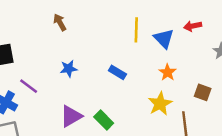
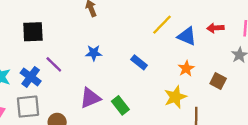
yellow line: (136, 30) -> (162, 25), turned 35
blue triangle: (164, 39) -> (187, 36), turned -30
brown square: (203, 92) -> (218, 81), moved

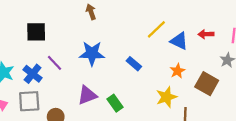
blue star: (94, 53) -> (92, 53), size x1.6
brown square: (218, 81) -> (207, 84), size x1.5

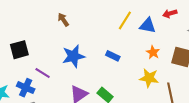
yellow star: (166, 97) -> (149, 78), turned -30

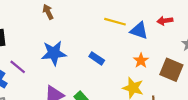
yellow line: (125, 20) -> (115, 22), turned 66

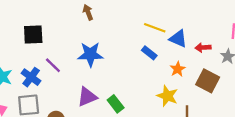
red arrow: (165, 21) -> (203, 48), moved
blue rectangle: (97, 58) -> (149, 53), moved

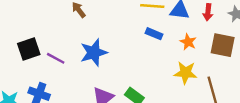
red arrow: (203, 48) -> (208, 12), turned -64
purple line: (53, 65) -> (56, 58), moved

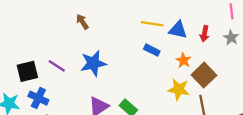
brown square: (223, 45) -> (204, 75), moved, turned 30
black square: (29, 49) -> (27, 71), moved

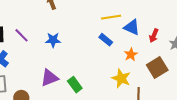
yellow line: (152, 24) -> (111, 17), turned -30
blue star: (93, 63) -> (53, 40), size x0.7
brown square: (204, 75) -> (157, 67), moved

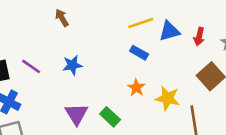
blue triangle: (132, 27) -> (169, 31), turned -30
orange star: (131, 54) -> (136, 88), moved
purple triangle: (50, 78) -> (76, 114), turned -30

